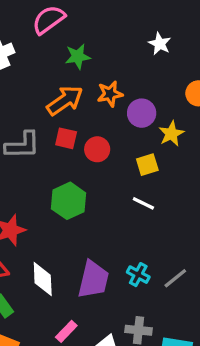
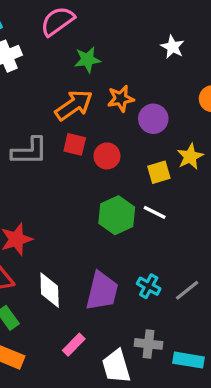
yellow star: (171, 134) -> (190, 157), moved
green hexagon: (69, 201) -> (117, 215), moved

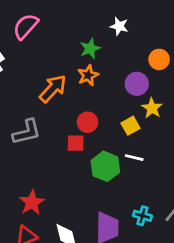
green star: (87, 60) -> (90, 48), moved
purple circle: (153, 119) -> (137, 84), moved
red square: (75, 144) -> (76, 143), moved

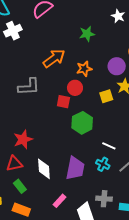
white star: (119, 26) -> (118, 16), moved
orange star: (88, 75) -> (84, 69), moved
white line: (134, 158) -> (109, 146), moved

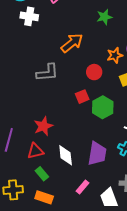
white cross: (13, 31) -> (29, 16), turned 36
orange star: (84, 69) -> (115, 55), moved
red square: (63, 102) -> (82, 97), moved, turned -32

